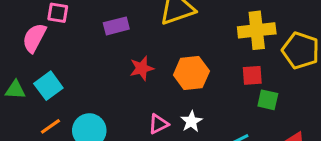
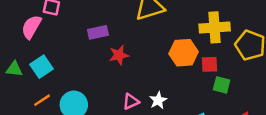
purple rectangle: (116, 26) -> (98, 32), moved
orange hexagon: (191, 73) -> (184, 53), moved

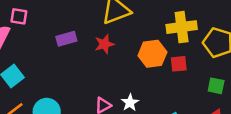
red star: (119, 55) -> (104, 44), moved
green square: (222, 85) -> (216, 86), moved

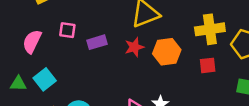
pink square: (19, 16) -> (67, 30), moved
orange hexagon: (152, 54) -> (167, 52), moved

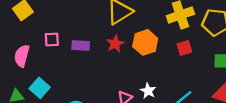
purple rectangle: (97, 42) -> (81, 46), turned 30

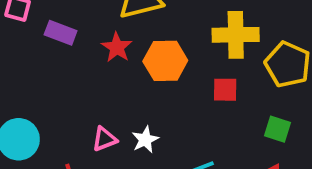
red star: (115, 44) -> (117, 47), turned -30

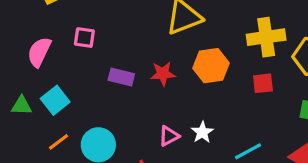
purple rectangle: (61, 33) -> (121, 77), moved
red star: (117, 47) -> (163, 74), moved, turned -30

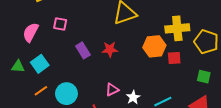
orange hexagon: (211, 66) -> (154, 46), moved
purple rectangle: (121, 77) -> (83, 50), turned 42
white star: (202, 132) -> (133, 97), moved

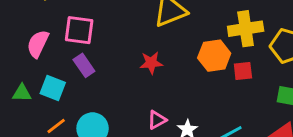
pink square: (60, 24) -> (79, 30), size x1.5
purple rectangle: (83, 50) -> (84, 65), moved
cyan square: (40, 64) -> (53, 88), turned -30

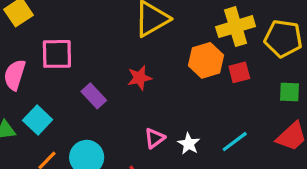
purple rectangle: (84, 65) -> (94, 96), moved
cyan square: (53, 88) -> (38, 120), turned 30

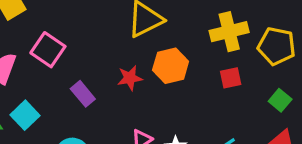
pink square: (57, 54) -> (48, 50), turned 32
orange hexagon: (206, 60) -> (171, 66), moved
green square: (290, 92) -> (280, 100), turned 35

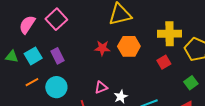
red square: (231, 78) -> (164, 62), turned -32
purple rectangle: (83, 94) -> (57, 56), moved

